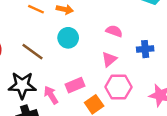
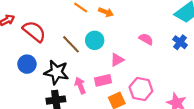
cyan circle: (68, 38) -> (95, 40), moved
blue cross: (145, 49) -> (180, 42), moved, turned 32
pink triangle: (109, 59) -> (117, 60), moved

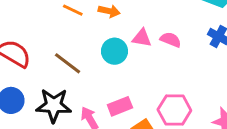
cyan circle: (95, 40) -> (114, 51), moved
pink triangle: (117, 60) -> (142, 38), moved, turned 48

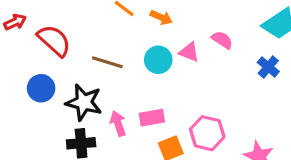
pink semicircle: (171, 40) -> (222, 40), moved
brown line: (68, 63) -> (107, 62), turned -32

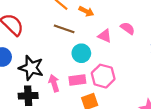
cyan circle: (158, 60) -> (81, 53), moved
brown line: (107, 62) -> (64, 29), moved
pink hexagon: (207, 133) -> (103, 76), moved

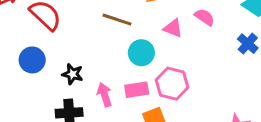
black star: (31, 68) -> (72, 74), size x0.6

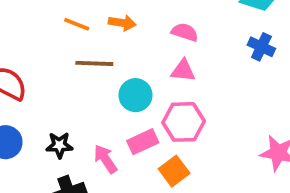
pink semicircle: (205, 17) -> (185, 32), moved
pink triangle: (173, 28) -> (183, 71), moved

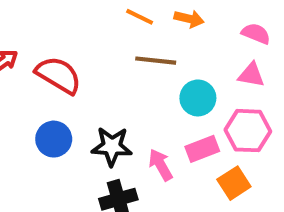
black star: (59, 145) -> (112, 146), size x1.4

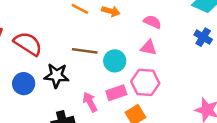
brown line: (156, 61) -> (85, 51), moved
black star: (112, 146) -> (57, 75), moved

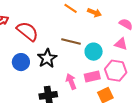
black star: (57, 75) -> (47, 58), turned 30

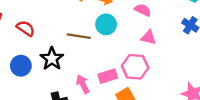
red semicircle: (27, 31) -> (26, 28), size x0.7
pink triangle: (121, 44) -> (149, 37), moved
cyan circle: (94, 52) -> (106, 24), moved

